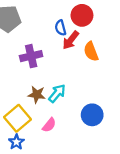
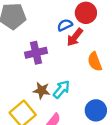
blue semicircle: (60, 28) -> (65, 25), turned 80
orange semicircle: (91, 52) -> (95, 62), moved

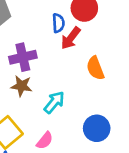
blue semicircle: (65, 25) -> (58, 23), turned 112
brown star: (42, 90) -> (21, 86), moved

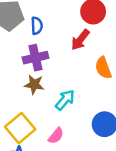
blue semicircle: (58, 23) -> (37, 26), moved

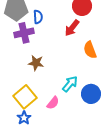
purple cross: (35, 58) -> (24, 33), moved
cyan arrow: (65, 100) -> (70, 84), moved

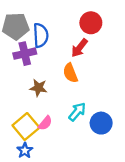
blue semicircle: (38, 17) -> (41, 35), size x1.5
orange semicircle: (90, 50) -> (70, 73), moved
pink semicircle: (53, 103) -> (45, 123), moved

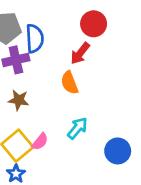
brown star: (38, 88) -> (19, 100), moved
blue circle: (101, 123) -> (118, 151), moved

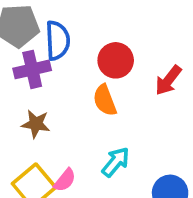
red circle: (94, 24) -> (116, 60), moved
red arrow: (80, 53) -> (168, 80), moved

